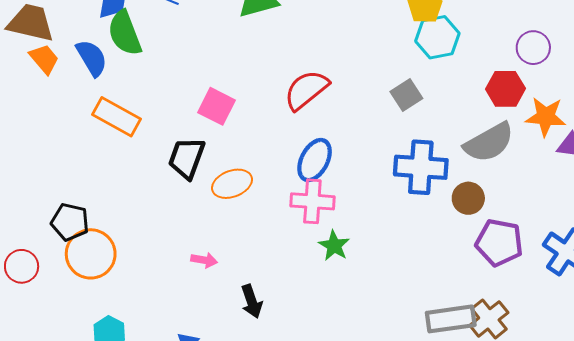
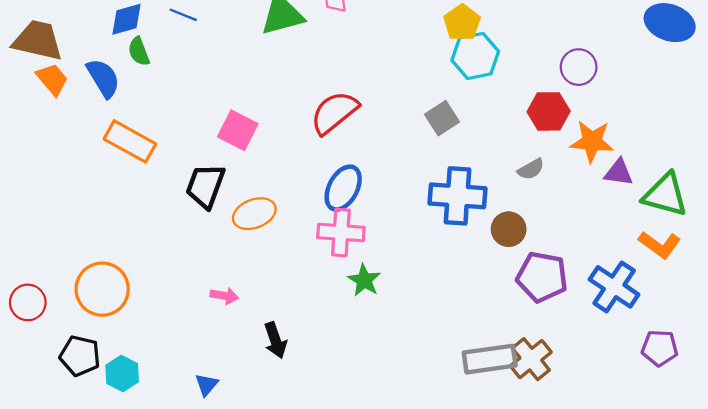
green semicircle: (125, 33) -> (139, 51), size x0.6
gray semicircle: (489, 142) -> (531, 169), size x0.5
black pentagon: (70, 222) -> (80, 356), moved

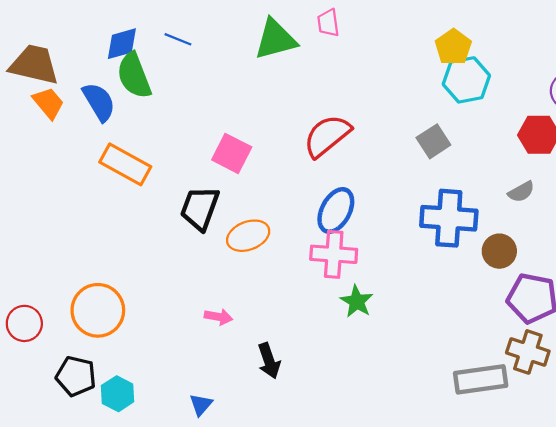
green semicircle: (139, 51) -> (134, 76), size x1.6
brown cross: (531, 359) -> (528, 352), moved, turned -33

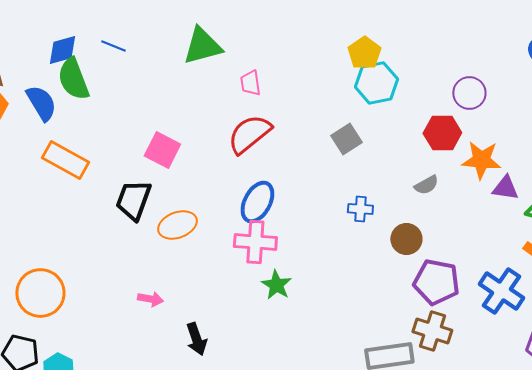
pink trapezoid: (328, 23) -> (250, 83), moved
blue cross: (449, 218) -> (360, 209), size x0.5

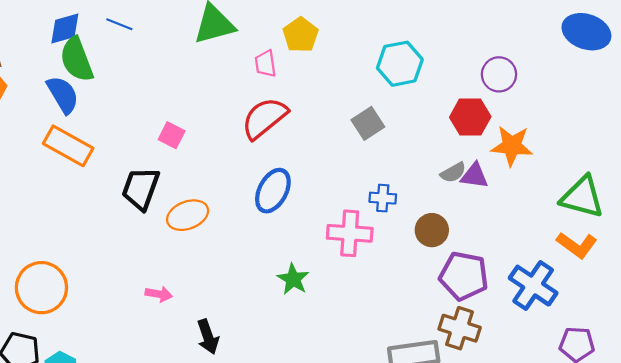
yellow pentagon: (364, 53) -> (301, 35), moved
blue semicircle: (41, 103) -> (63, 95), moved
pink square: (162, 150) -> (172, 135), size x0.7
purple triangle: (505, 188) -> (474, 176), moved
pink cross: (255, 242) -> (350, 233), moved

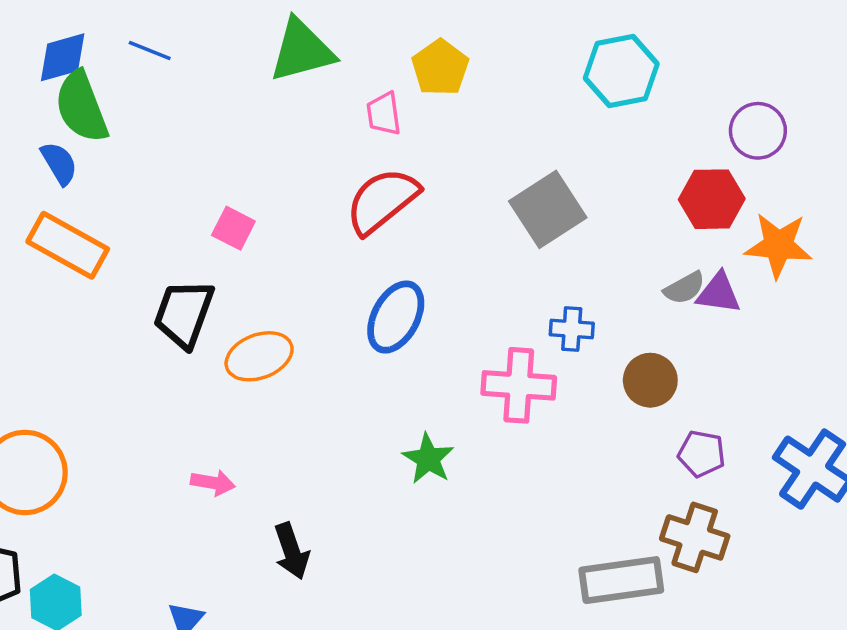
cyan hexagon: (400, 64) -> (621, 71), moved
blue semicircle: (63, 95) -> (59, 163), size x0.7
gray square: (368, 123) -> (548, 209), size x1.4
purple pentagon: (464, 276) -> (702, 454), size x0.6

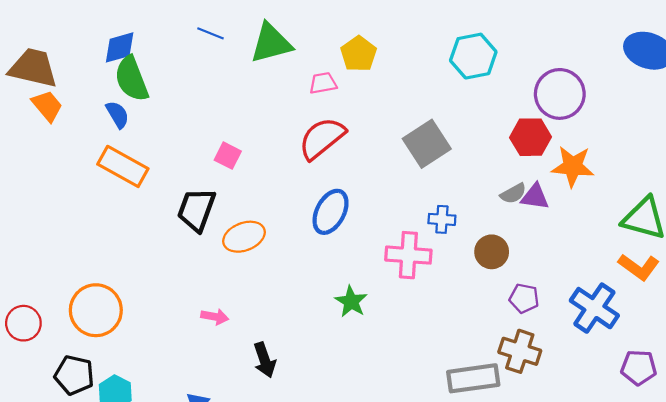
blue line: (150, 51) -> (210, 33), moved
pink trapezoid: (384, 114) -> (323, 83), turned 88
purple circle: (758, 131) -> (560, 94), size x1.4

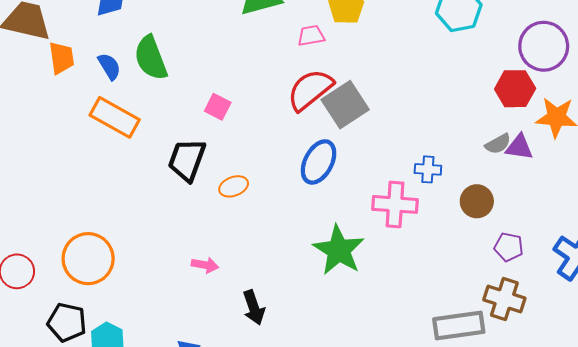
green semicircle: (132, 79) -> (151, 58), moved
orange trapezoid: (47, 106) -> (62, 58), moved, turned 32
gray square: (427, 144) -> (345, 105), moved
orange ellipse: (244, 237) -> (234, 186), size x0.7
green star: (351, 302) -> (339, 250), size x1.6

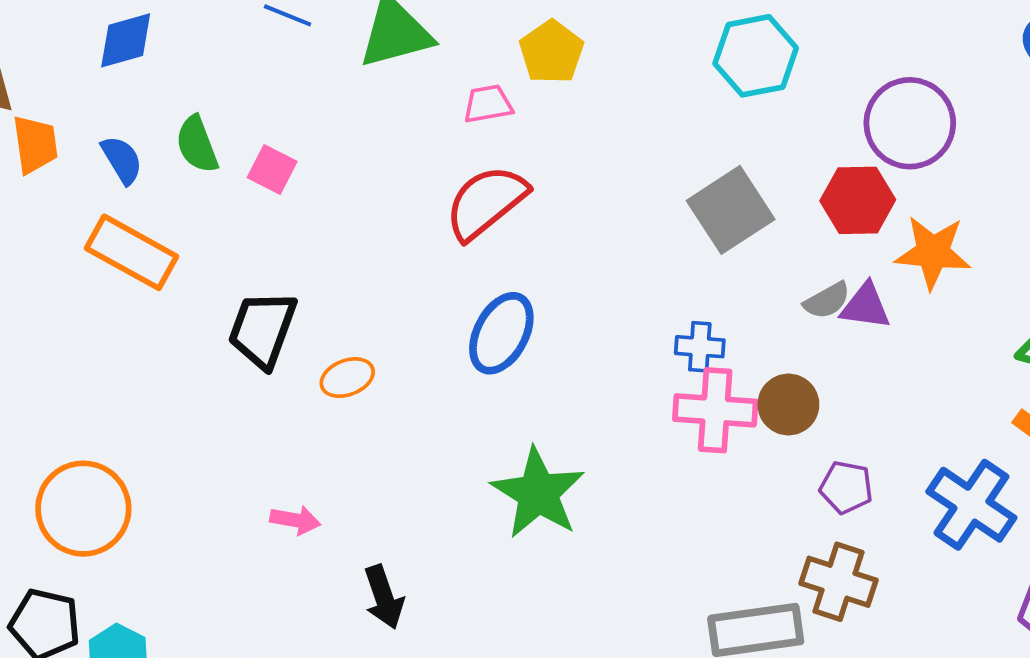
green semicircle: (151, 58) -> (197, 144), size x0.7
gray square: (345, 105) -> (731, 210), moved
pink square: (218, 107) -> (272, 169), moved
pink cross: (395, 204) -> (715, 410), moved

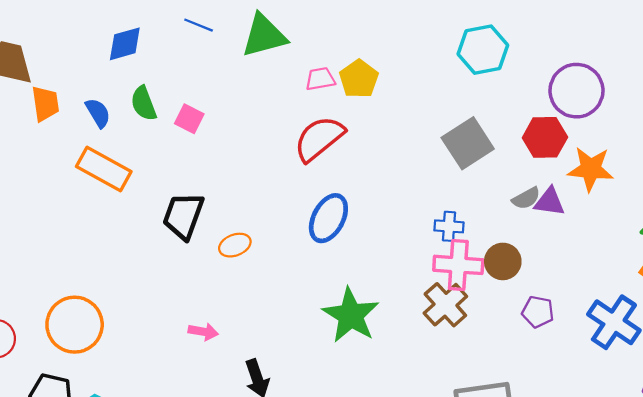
blue diamond: (126, 40) -> (125, 44), moved
yellow pentagon: (551, 52) -> (359, 79), moved
brown cross: (838, 582) -> (445, 305), moved, turned 30

